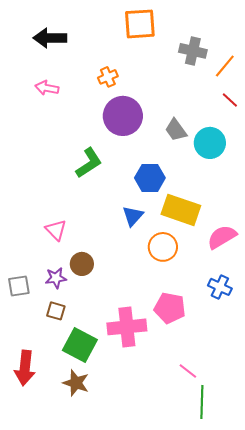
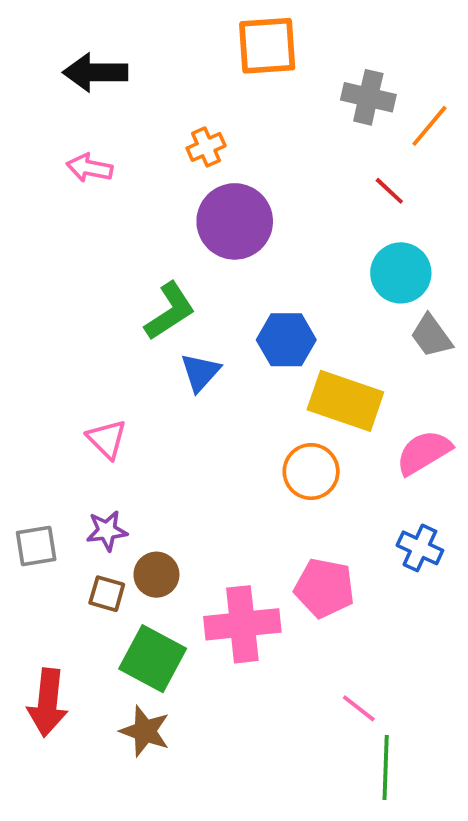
red line: (230, 100) -> (389, 191), moved
gray trapezoid: (176, 130) -> (431, 336), moved
blue triangle: (133, 216) -> (200, 372), moved
brown circle: (82, 264) -> (156, 575), moved

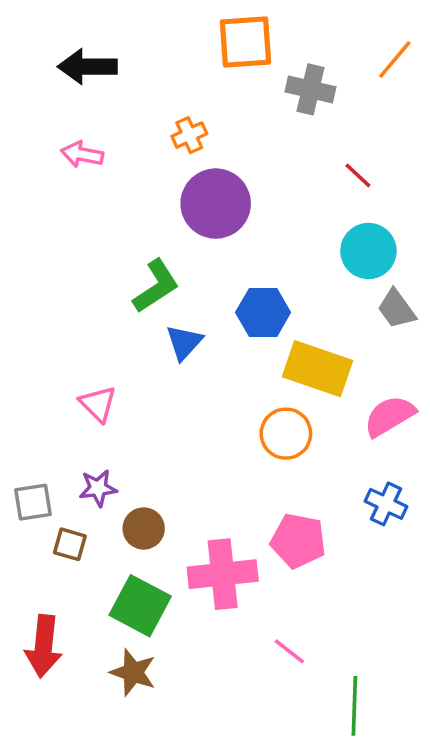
gray cross: (368, 97) -> (310, 89), moved
orange line: (429, 126) -> (395, 60), moved
brown square: (107, 594) -> (70, 544), moved
pink line: (359, 708) -> (289, 651), moved

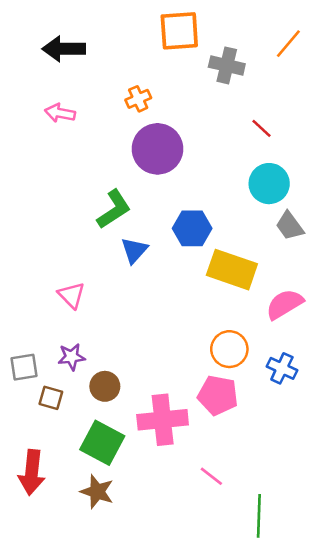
orange circle: (286, 434) -> (229, 349), moved

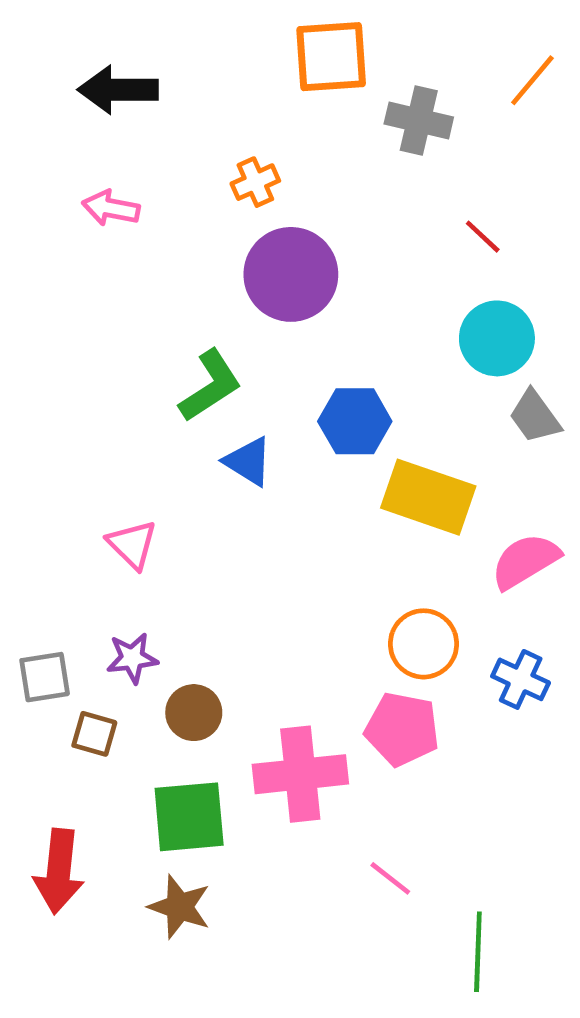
blue triangle: (134, 250) -> (248, 462), turned -40
green square: (102, 443) -> (189, 817), turned -33

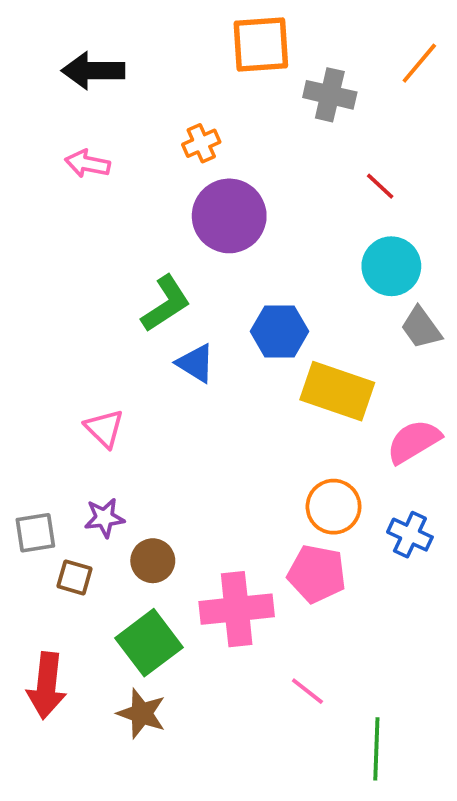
green square: (189, 817) -> (149, 643), turned -32

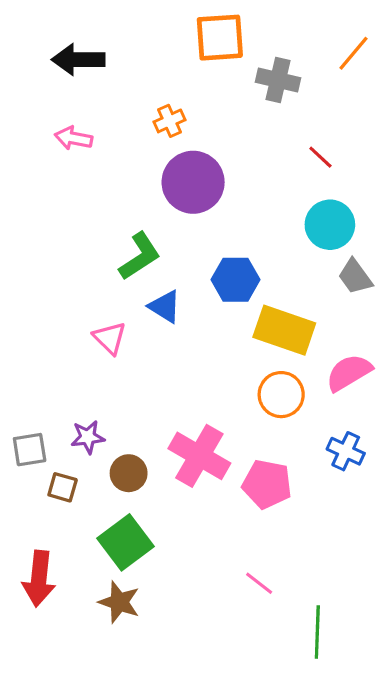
pink triangle: (104, 428) -> (110, 338), moved
orange circle: (334, 507) -> (281, 395), moved
pink cross: (237, 609) -> (199, 456), moved, turned 36

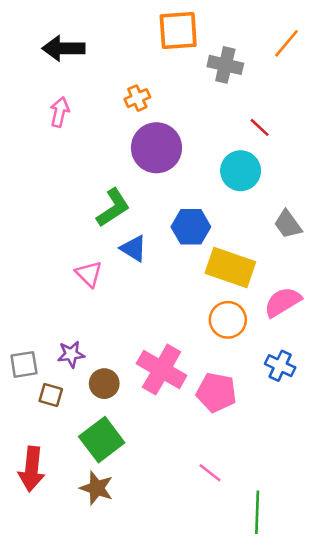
pink arrow: (74, 138) -> (60, 112), turned 92
cyan circle: (330, 225) -> (241, 171), moved

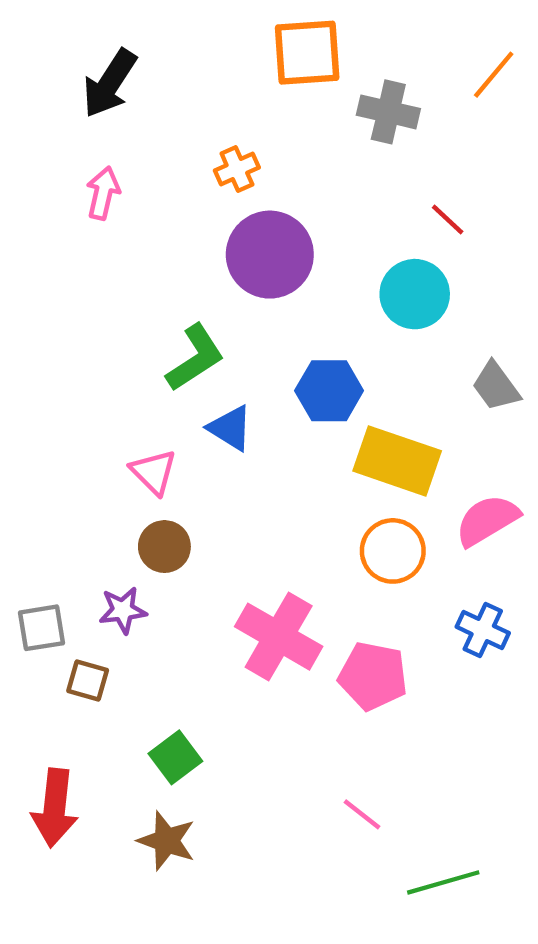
black arrow: (63, 48) -> (110, 83), turned -57
brown circle: (104, 384) -> (164, 547), moved
green square: (102, 440) -> (175, 757), size x0.7
green line: (257, 512) -> (443, 882), turned 72

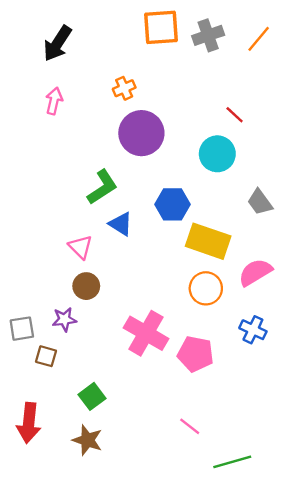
gray cross: (388, 112) -> (208, 35), moved, turned -32

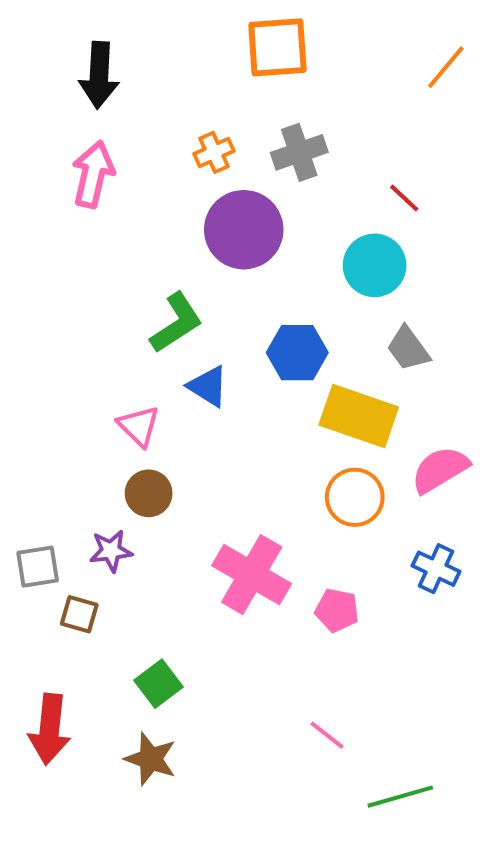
gray cross: (208, 35) -> (299, 152), moved
black arrow: (57, 43) -> (99, 75), turned -30
pink arrow: (54, 101) -> (93, 174), size x1.4
gray trapezoid: (260, 202) -> (408, 349), moved
pink pentagon: (195, 354) -> (337, 610), size x0.7

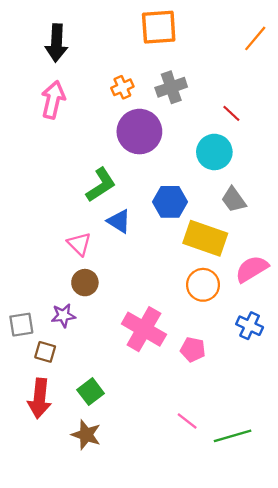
red arrow: (49, 729) -> (39, 398), moved
green line: (400, 797) -> (233, 436), moved

